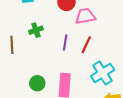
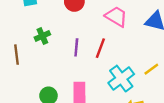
pink trapezoid: (85, 16) -> (116, 16), moved, turned 45

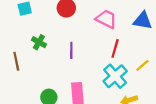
green cross: (42, 36) -> (39, 42), turned -32
red line: (100, 48) -> (115, 48), moved

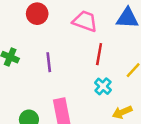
cyan cross: (115, 76) -> (103, 86), size x0.6

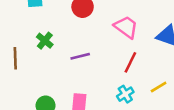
purple line: (49, 62) -> (80, 56), turned 66

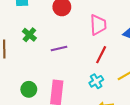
pink trapezoid: (126, 27) -> (98, 25), turned 50

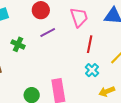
purple line: (59, 49) -> (48, 32), moved

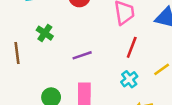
purple line: (48, 32) -> (82, 55), moved

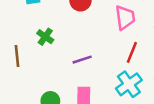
cyan cross: (129, 79) -> (129, 84), size x1.5

